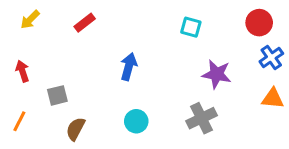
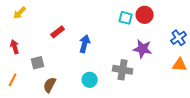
red rectangle: (85, 23) -> (58, 32), moved
red circle: (259, 23) -> (145, 15), moved
gray cross: (201, 118) -> (123, 70), moved, turned 36

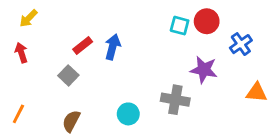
blue cross: (179, 38) -> (241, 44), moved
blue arrow: (85, 44) -> (113, 47), moved
red arrow: (15, 47) -> (21, 53), moved
gray square: (38, 63) -> (68, 75), moved, turned -32

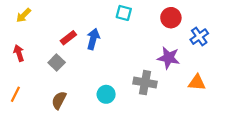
cyan square: (180, 26) -> (124, 13), moved
red arrow: (21, 53) -> (19, 53), moved
orange triangle: (257, 93) -> (197, 83), moved

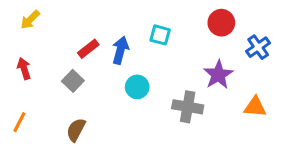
cyan square: (124, 13) -> (160, 35), moved
purple star: (169, 58) -> (218, 75), turned 30
cyan circle: (106, 94) -> (137, 87), moved

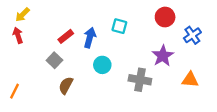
red arrow: (24, 69) -> (18, 35), moved
brown semicircle: (76, 130) -> (66, 85), moved

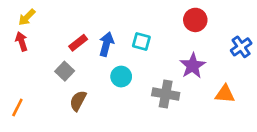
cyan square: (119, 26) -> (141, 41), moved
blue cross: (192, 35) -> (241, 47), moved

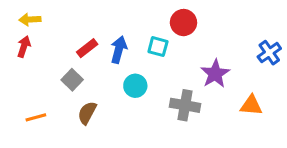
yellow arrow: (27, 17) -> (30, 19), turned 42
red circle: (195, 20) -> (183, 23), moved
red arrow: (21, 41) -> (24, 47), turned 36
orange line: (17, 107) -> (36, 117), moved, turned 48

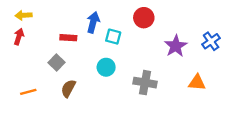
cyan square: (158, 47) -> (113, 37), moved
red rectangle: (87, 48) -> (68, 38), turned 42
blue arrow: (119, 50) -> (93, 22), moved
purple star: (215, 74) -> (176, 46), moved

